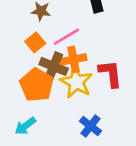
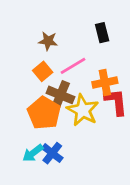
orange cross: (73, 59) -> (105, 83), moved
blue cross: (91, 126) -> (52, 153), moved

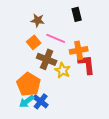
pink line: (73, 66) -> (56, 38), turned 54
yellow star: (83, 110) -> (63, 70), size x0.7
orange pentagon: (44, 113) -> (29, 84), moved

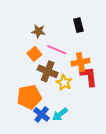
orange pentagon: (29, 84) -> (29, 97), turned 30
cyan arrow: (27, 101) -> (60, 114), moved

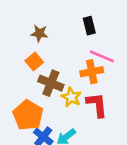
pink line: (57, 50) -> (102, 56), moved
red L-shape: (89, 76) -> (97, 105), moved
orange pentagon: (29, 97) -> (28, 115), turned -30

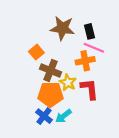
black rectangle: (89, 26) -> (90, 31), moved
brown star: (39, 33) -> (62, 28), moved, size x1.6
orange pentagon: (28, 115) -> (50, 94), moved, turned -30

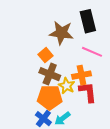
black rectangle: (90, 31) -> (88, 21), moved, size x1.5
orange square: (36, 52) -> (45, 55), moved
orange cross: (85, 61) -> (81, 75), moved

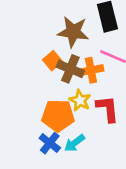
brown cross: (50, 74) -> (70, 69), moved
orange cross: (81, 75) -> (91, 70), moved

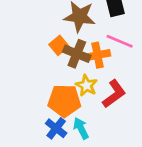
red L-shape: (107, 109) -> (114, 94), turned 60
cyan arrow: (74, 143) -> (81, 128), turned 100

